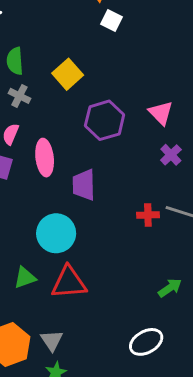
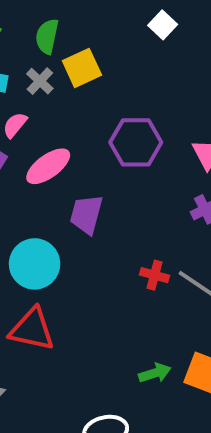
white square: (112, 21) -> (163, 25), moved
yellow square: (68, 74) -> (82, 68), moved
pink ellipse: (45, 158) -> (48, 166), turned 44

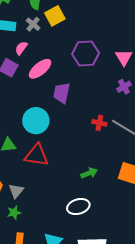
green arrow: (155, 373) -> (89, 173), moved

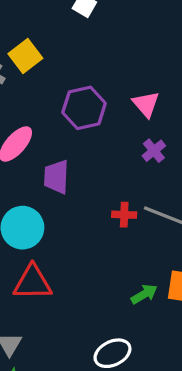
green arrow: (89, 173) -> (144, 294), moved

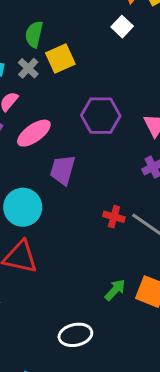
green arrow: (144, 294) -> (115, 290), turned -30

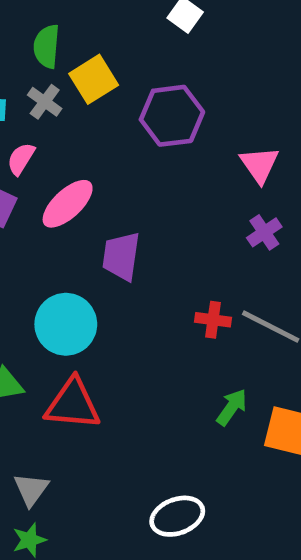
purple hexagon: (101, 116) -> (172, 116), moved
green arrow: (115, 290) -> (232, 407), moved

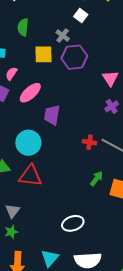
yellow square: (94, 79) -> (44, 54), moved, turned 30
gray cross: (45, 102) -> (63, 35), moved

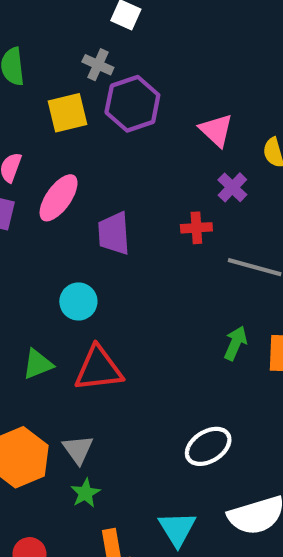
red cross: (90, 142) -> (196, 228), moved
cyan circle: (28, 143) -> (78, 301), size x0.7

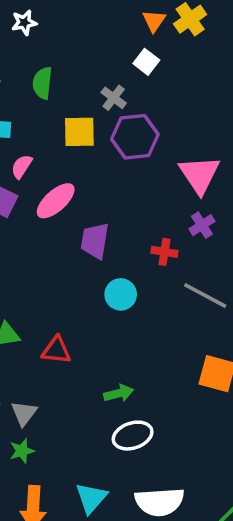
pink triangle: (216, 130) -> (199, 175), size x1.4
cyan circle: (78, 301) -> (121, 294), moved
green arrow: (235, 343) -> (119, 393), moved, turned 40
red triangle: (98, 369) -> (56, 350), size x0.7

